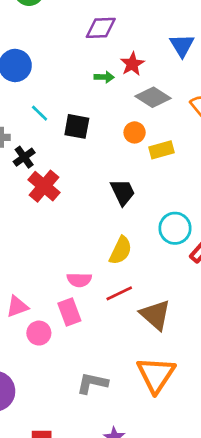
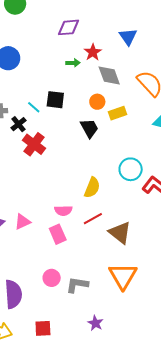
gray diamond: (153, 97) -> (109, 75), turned 40
cyan line: (40, 113) -> (34, 107), moved
black trapezoid: (123, 192) -> (89, 128), moved
pink triangle: (17, 307) -> (23, 222), moved
pink circle: (39, 333) -> (52, 278), moved

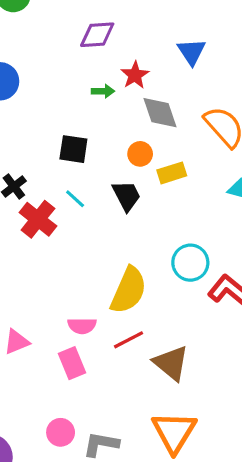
cyan line: (34, 107) -> (75, 199), moved
yellow semicircle: (92, 188) -> (129, 290), size x1.4

